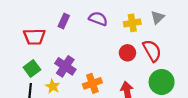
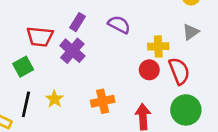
yellow cross: (132, 23) -> (158, 46), moved
purple cross: (65, 66) -> (72, 51), moved
green square: (32, 68) -> (23, 67), moved

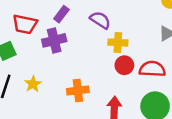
yellow cross: (158, 46) -> (118, 43), moved
purple cross: (72, 51) -> (54, 40), turned 30
red semicircle: (179, 71) -> (152, 69), turned -70

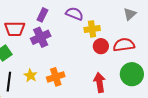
orange cross: (78, 90) -> (56, 77), moved

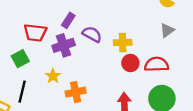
purple semicircle: (74, 14) -> (92, 34), moved
yellow star: (30, 75) -> (53, 76), moved

